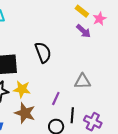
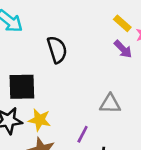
black semicircle: (43, 52) -> (57, 50), moved
gray triangle: (83, 81) -> (110, 104), moved

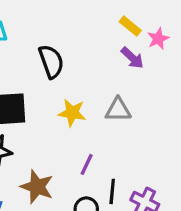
gray triangle: (110, 104) -> (118, 110), moved
yellow star: (40, 120) -> (72, 113), moved

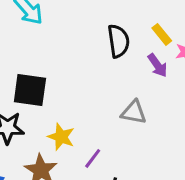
black semicircle: (51, 62) -> (118, 41), moved
yellow star: (72, 113) -> (61, 137), moved

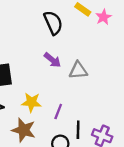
purple arrow: (157, 65) -> (52, 60), moved

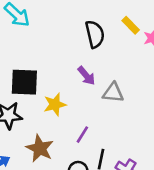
yellow star: (31, 102) -> (55, 104), moved, turned -30

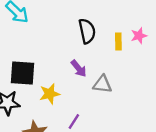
yellow rectangle: (131, 25) -> (118, 41), moved, turned 42

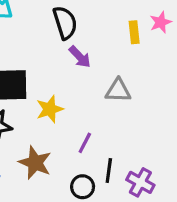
black semicircle: (87, 31) -> (65, 23), moved
purple arrow: (79, 68) -> (80, 57), moved

